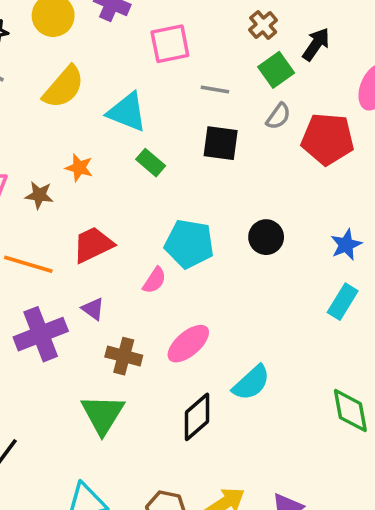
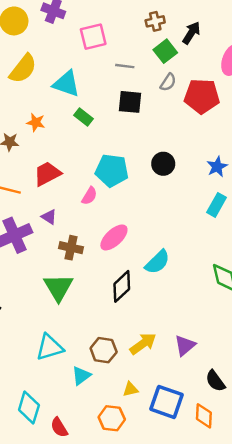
brown cross: (263, 25) -> (155, 21), turned 30

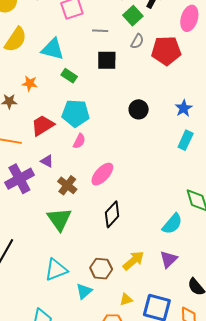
cyan pentagon: (112, 170) -> (76, 113), moved
brown cross: (71, 248) -> (67, 185), turned 30
cyan semicircle: (157, 262) -> (172, 224), moved

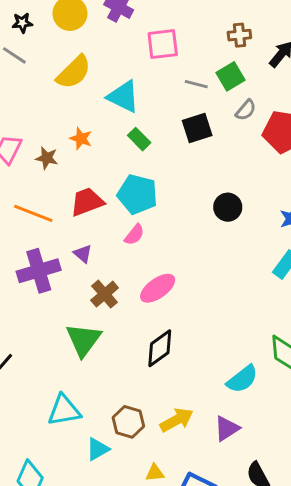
green square: (133, 16) -> (231, 76), moved
black square: (107, 60) -> (197, 128), turned -30

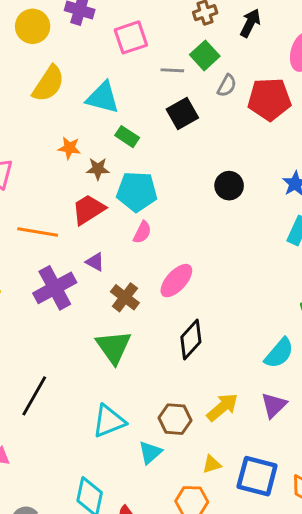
brown star: (47, 158) -> (98, 169), moved

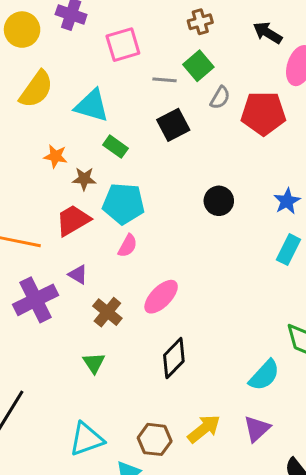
black arrow: (250, 23) -> (268, 33), moved, turned -88
green triangle: (114, 347) -> (94, 363), size x0.6

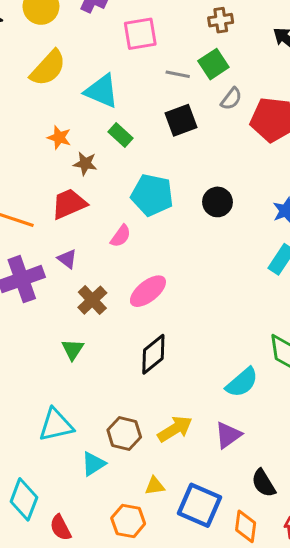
cyan pentagon: (124, 204) -> (152, 195), moved

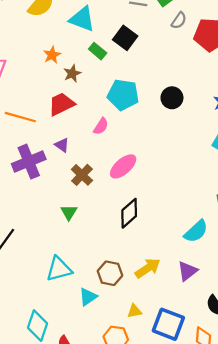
black square: (181, 120) -> (125, 38), moved, turned -30
orange star: (59, 138) -> (52, 55), turned 30
brown star: (85, 164) -> (72, 73), turned -30

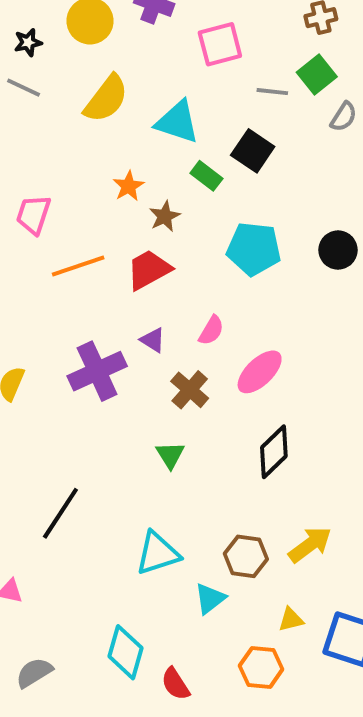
orange line: (20, 117) -> (78, 266), moved, turned -32
pink semicircle: (101, 126) -> (211, 330), moved

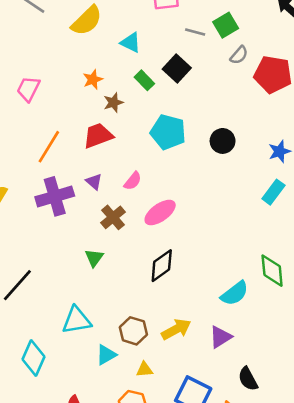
cyan triangle: (177, 122) -> (131, 43), size x0.7
orange line: (78, 266) -> (49, 147), moved, turned -48
yellow triangle: (291, 620) -> (144, 370), moved
cyan diamond: (125, 652) -> (33, 358), moved

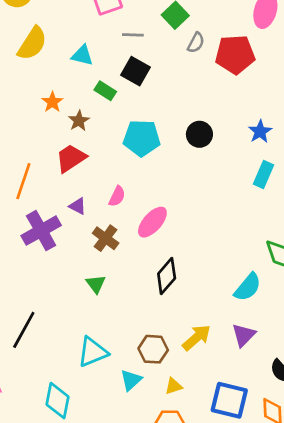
gray line: (195, 32) -> (133, 35), moved

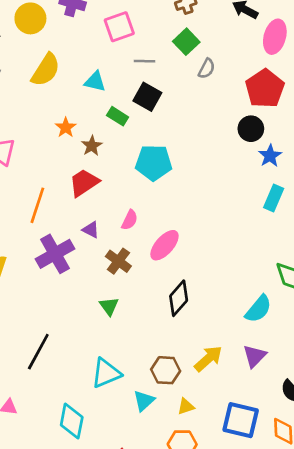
red pentagon: (235, 55) -> (265, 88), moved, turned -30
black circle: (199, 134) -> (251, 129), moved

